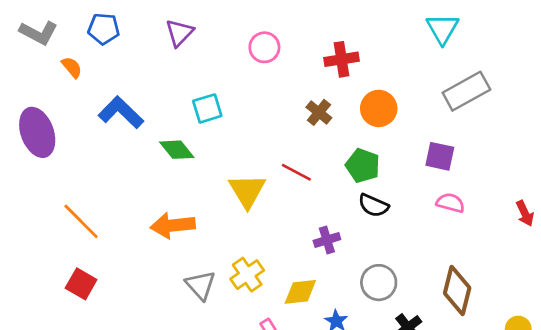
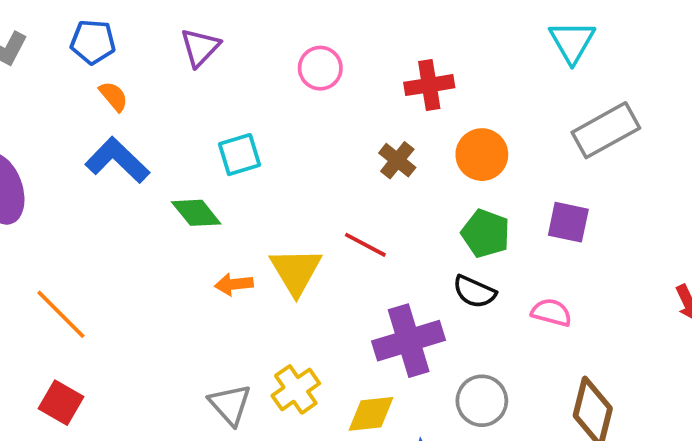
orange semicircle: (72, 67) -> (114, 96), moved
green pentagon: (363, 166) -> (486, 233), moved
pink semicircle: (450, 203) -> (551, 312), moved
orange arrow: (173, 225) -> (234, 284), moved, size x0.6
purple cross: (327, 240) -> (409, 341), size x1.8

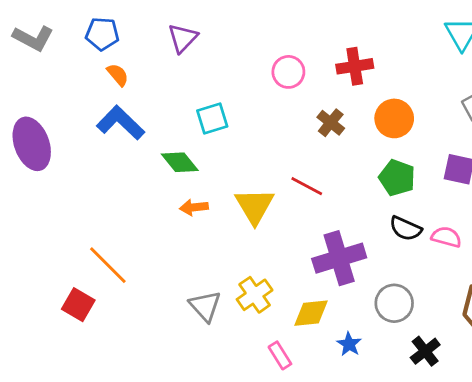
pink circle: (320, 68) -> (288, 72), moved
orange arrow: (234, 284) -> (194, 207), moved
black semicircle: (474, 292) -> (405, 228), moved
orange line: (61, 314) -> (108, 265), moved

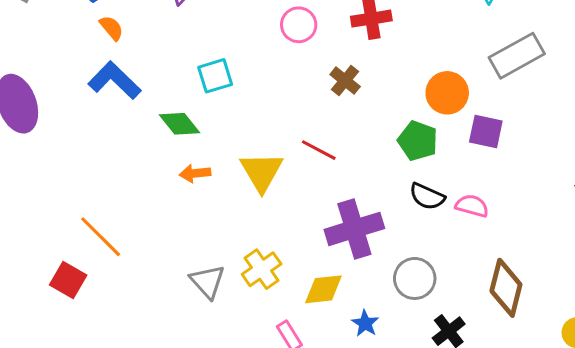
orange circle: (394, 118) -> (447, 93), moved

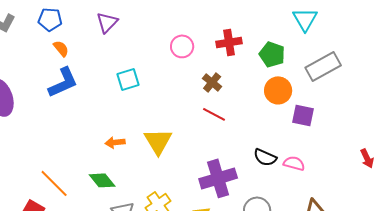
blue L-shape: (115, 80) -> (63, 82), turned 112
green diamond: (180, 124) -> (102, 180), moved
green pentagon: (418, 141) -> (272, 54), moved
red line: (319, 150) -> (214, 114), moved

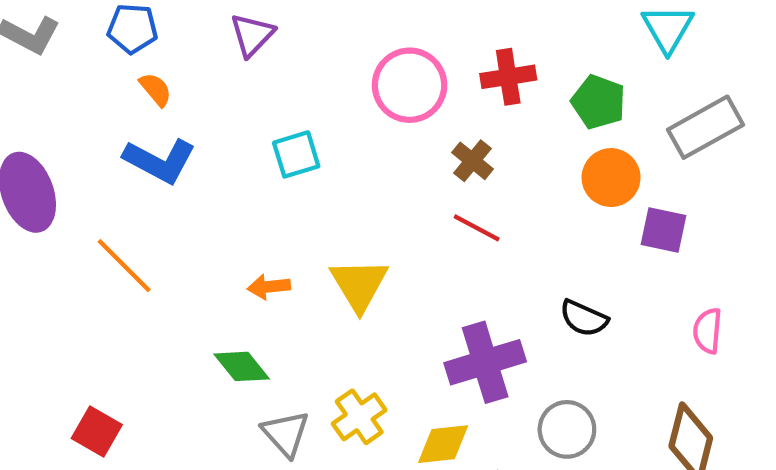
pink circle: (182, 46) -> (410, 85), size x1.5
blue L-shape: (63, 82) -> (160, 161), turned 52
pink semicircle: (294, 163) -> (708, 331), moved, turned -100
orange line: (54, 183) -> (124, 266), moved

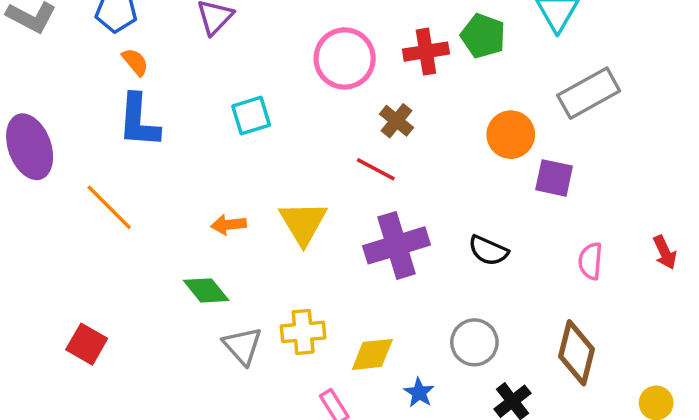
green pentagon: (598, 102) -> (483, 36), moved
blue L-shape: (160, 161) -> (139, 121), turned 66
red line: (477, 228) -> (376, 169), moved
purple cross: (485, 362) -> (397, 245), moved
yellow cross: (359, 417) -> (303, 332), turned 30

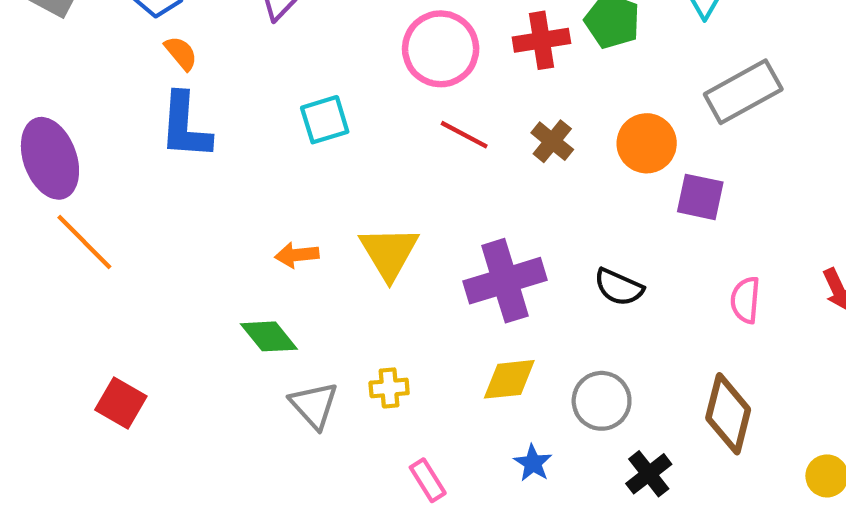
brown cross: (397, 121) -> (552, 141), moved
red line: (376, 169) -> (464, 135), moved
orange line: (109, 207) -> (84, 242), moved
yellow cross: (303, 332) -> (389, 388), size x0.7
yellow diamond: (372, 354) -> (509, 379), moved

